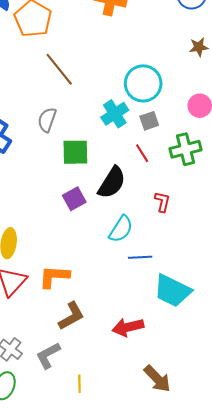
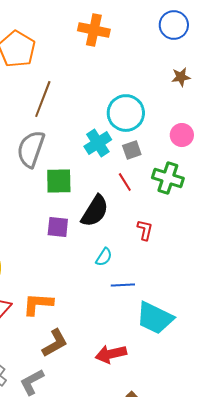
brown line: (59, 69) -> (43, 99), turned 60
gray semicircle: (47, 120) -> (31, 149), size x1.5
green cross: (186, 149) -> (168, 178), turned 32
purple square: (74, 199) -> (58, 227), turned 35
cyan semicircle: (121, 229) -> (104, 257), size x0.7

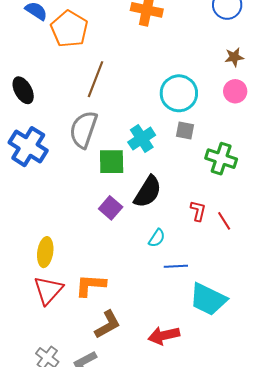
pink circle: (182, 135) -> (235, 91), moved
cyan cross: (98, 143) -> (142, 139), moved
gray square: (132, 150) -> (185, 130), turned 30
red line: (125, 182) -> (224, 221), moved
purple square: (58, 227) -> (111, 208), turned 35

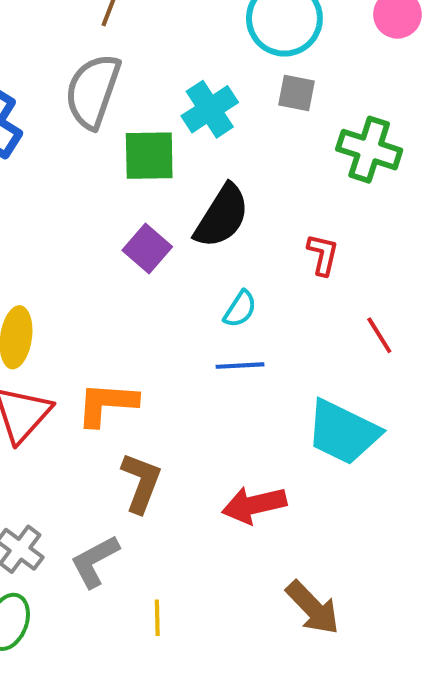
red line: (224, 221) -> (379, 335), moved
blue line: (176, 266) -> (240, 366), moved
brown L-shape: (108, 324) -> (141, 483), turned -40

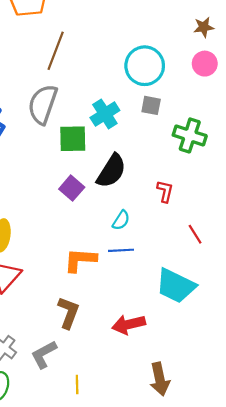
orange L-shape: (107, 404) -> (80, 260), moved
brown arrow: (313, 608) -> (160, 379), turned 32

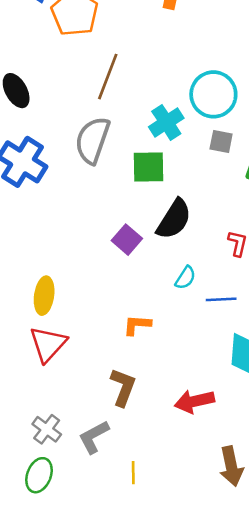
cyan cross: (105, 114) -> (166, 122), moved
green square: (73, 139) -> (149, 167), moved
blue line: (121, 250) -> (221, 299), moved
orange L-shape: (80, 260) -> (137, 325), size x0.7

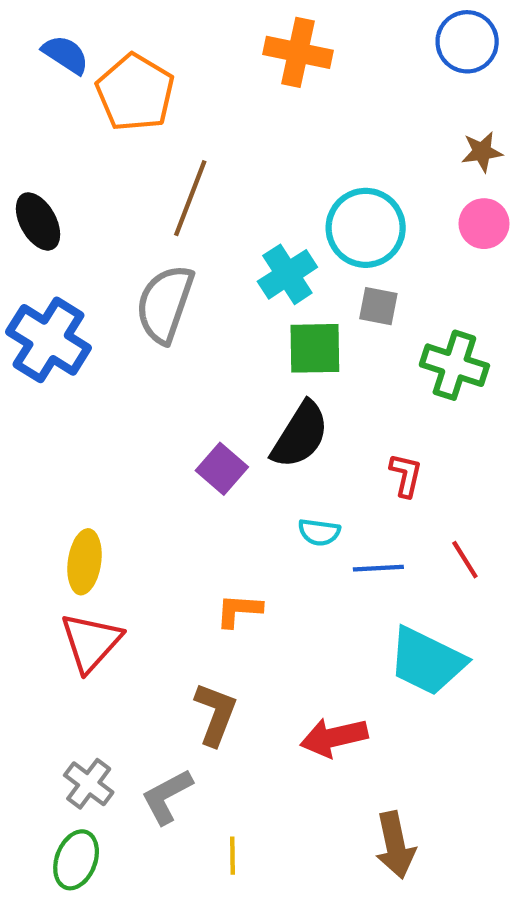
green square: (149, 167) -> (315, 348), moved
cyan semicircle: (185, 278) -> (319, 532), turned 65

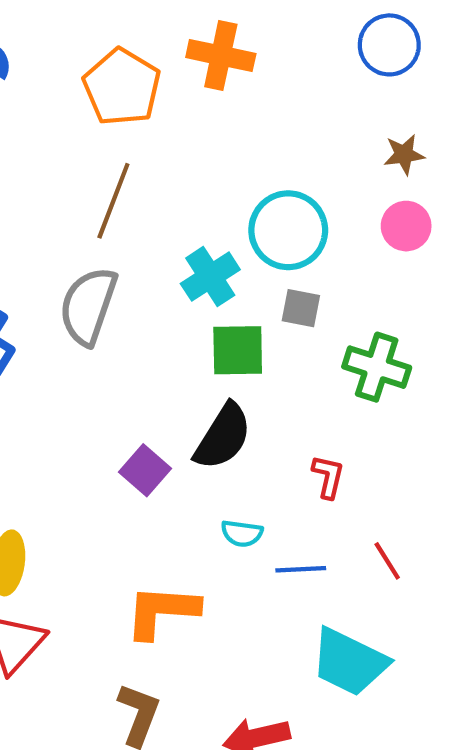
orange pentagon: (135, 93) -> (122, 87), moved
orange L-shape: (239, 610) -> (162, 611), size x1.6

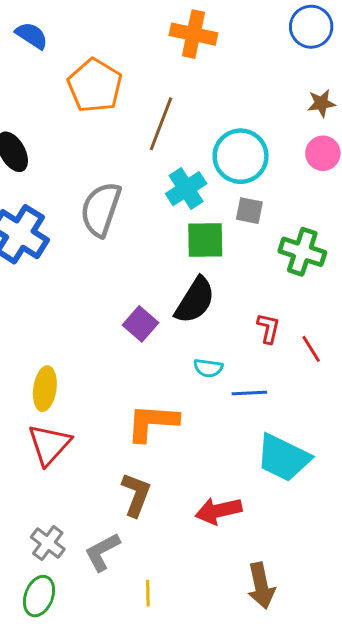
orange pentagon: (122, 87) -> (95, 86), moved
brown line: (113, 201) -> (161, 124), moved
red line: (387, 561) -> (311, 349), moved

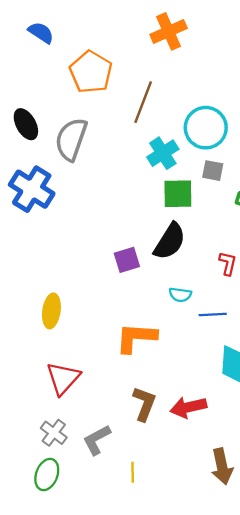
orange cross: (193, 34) -> (169, 31), turned -36
gray semicircle: (101, 209) -> (71, 139), moved
purple square: (140, 324) -> (127, 260), turned 32
red triangle: (49, 445) -> (63, 378), moved
brown L-shape: (136, 495) -> (144, 404), moved

